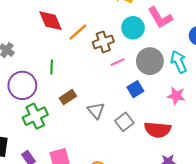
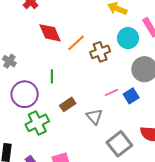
pink line: (118, 62) -> (111, 92), moved
gray square: (124, 122) -> (119, 144), moved, size x1.4

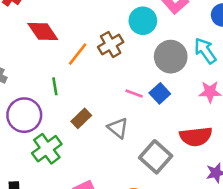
orange line: (76, 43) -> (78, 54), moved
pink line: (111, 92) -> (134, 93), turned 56

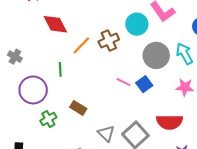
brown rectangle: (81, 118) -> (78, 108), moved, turned 70
gray triangle: (118, 128) -> (106, 133), moved
green cross: (47, 149) -> (48, 119), size x0.7

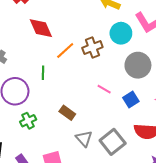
blue square: (144, 84) -> (131, 99), moved
brown rectangle: (78, 108) -> (67, 113), moved

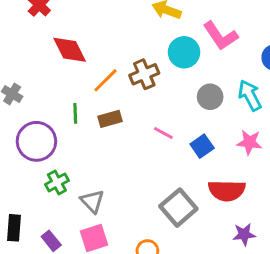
gray circle: (138, 65) -> (210, 97), size x0.7
brown rectangle: (67, 113) -> (110, 119), moved, turned -49
gray triangle: (84, 139) -> (92, 201), moved

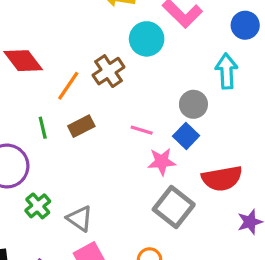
cyan arrow: (250, 95) -> (227, 71), turned 36
gray circle: (210, 97) -> (193, 104), moved
pink star: (249, 142) -> (162, 162), moved

